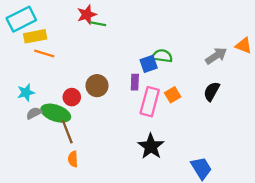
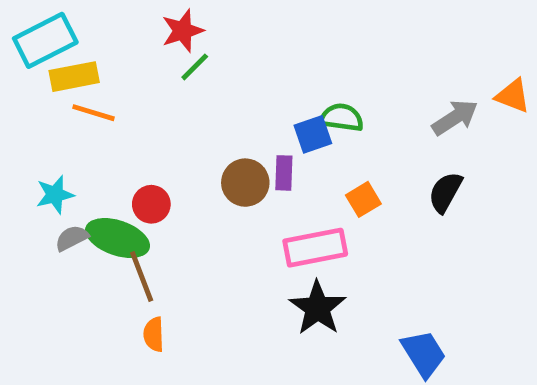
green line: (98, 24) -> (195, 67), moved, turned -56
brown circle: (97, 86) -> (245, 183), moved
pink rectangle: (150, 102) -> (315, 248), moved, turned 64

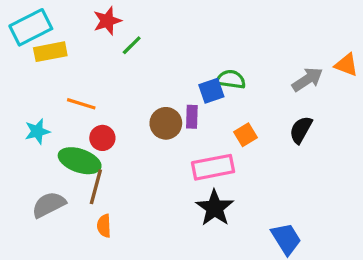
red star: (183, 31) -> (107, 21), moved
orange line: (93, 113) -> (81, 104), moved
gray semicircle: (72, 238) -> (49, 205), moved, size x1.5
brown line: (142, 277) -> (96, 187), turned 36

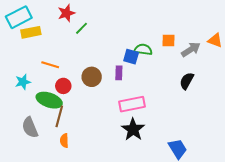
blue square: (211, 91) -> (131, 57), turned 35
brown circle: (166, 123) -> (92, 77), moved
orange square: (246, 135) -> (169, 40), moved, turned 32
gray semicircle: (49, 205) -> (30, 127), turned -85

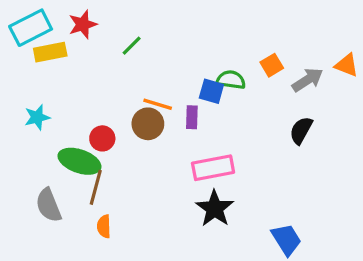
red star: (66, 13) -> (83, 24), moved
orange square: (169, 40) -> (272, 65), turned -32
orange line: (50, 65) -> (158, 104), moved
cyan star: (23, 82) -> (37, 117), moved

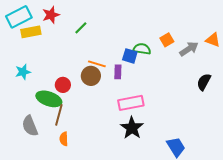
black semicircle: (301, 130) -> (204, 82), moved

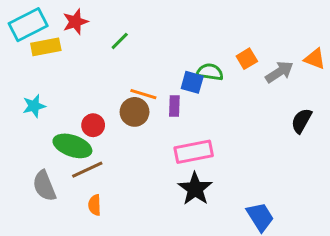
brown line: (59, 115) -> (87, 170), turned 50

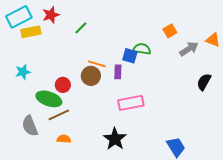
orange square: (247, 59) -> (170, 31), moved
black star: (195, 189) -> (115, 139), moved
orange semicircle: (95, 205) -> (64, 139), turned 96

